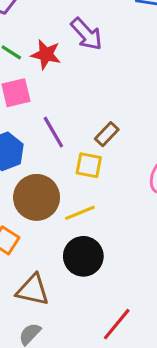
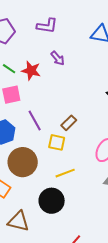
purple arrow: (87, 34) -> (58, 58), size x0.7
yellow line: (80, 213) -> (65, 173), moved

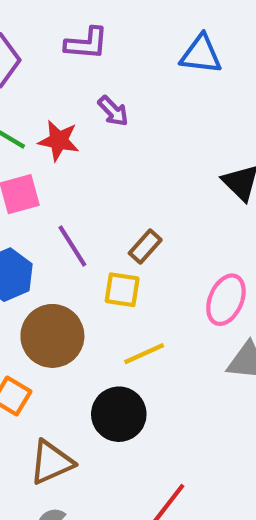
brown triangle: (18, 221) -> (51, 462), turned -35

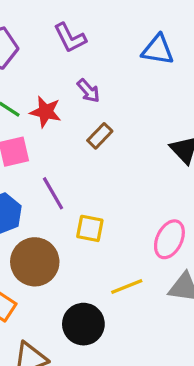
purple L-shape: (86, 43) -> (70, 38), turned 56
brown rectangle: (145, 247) -> (100, 136), moved
yellow line: (144, 354) -> (127, 287), moved

